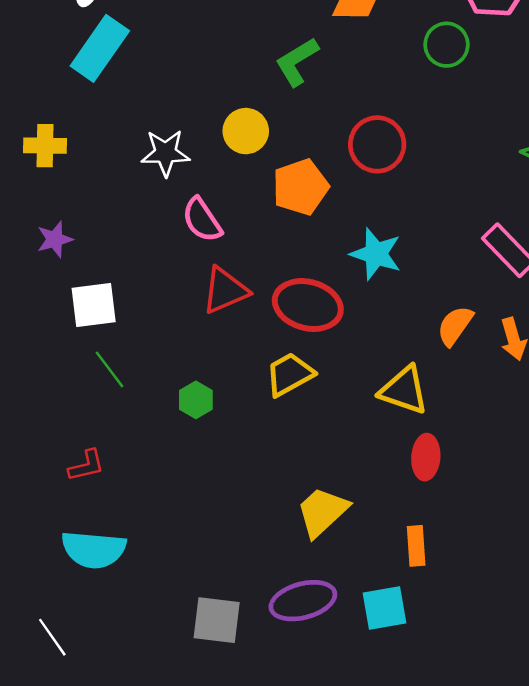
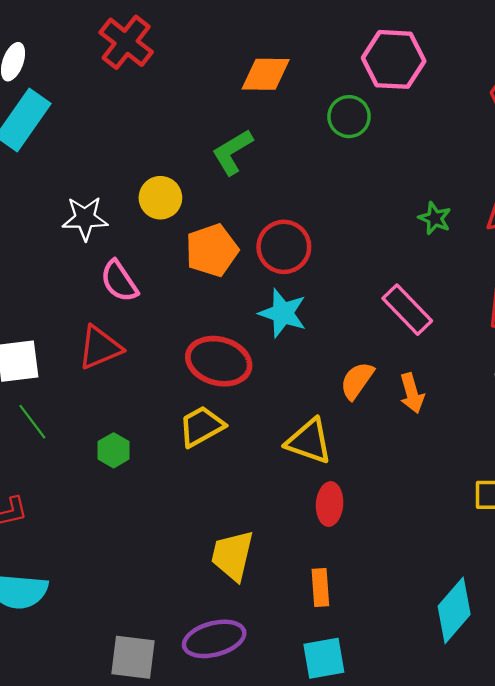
green L-shape: (297, 62) -> (232, 152), moved
red circle: (377, 144) -> (284, 247), moved
red triangle: (225, 290) -> (100, 347), moved
yellow trapezoid: (322, 512) -> (232, 555), turned -34
cyan square: (384, 608) -> (324, 658), moved

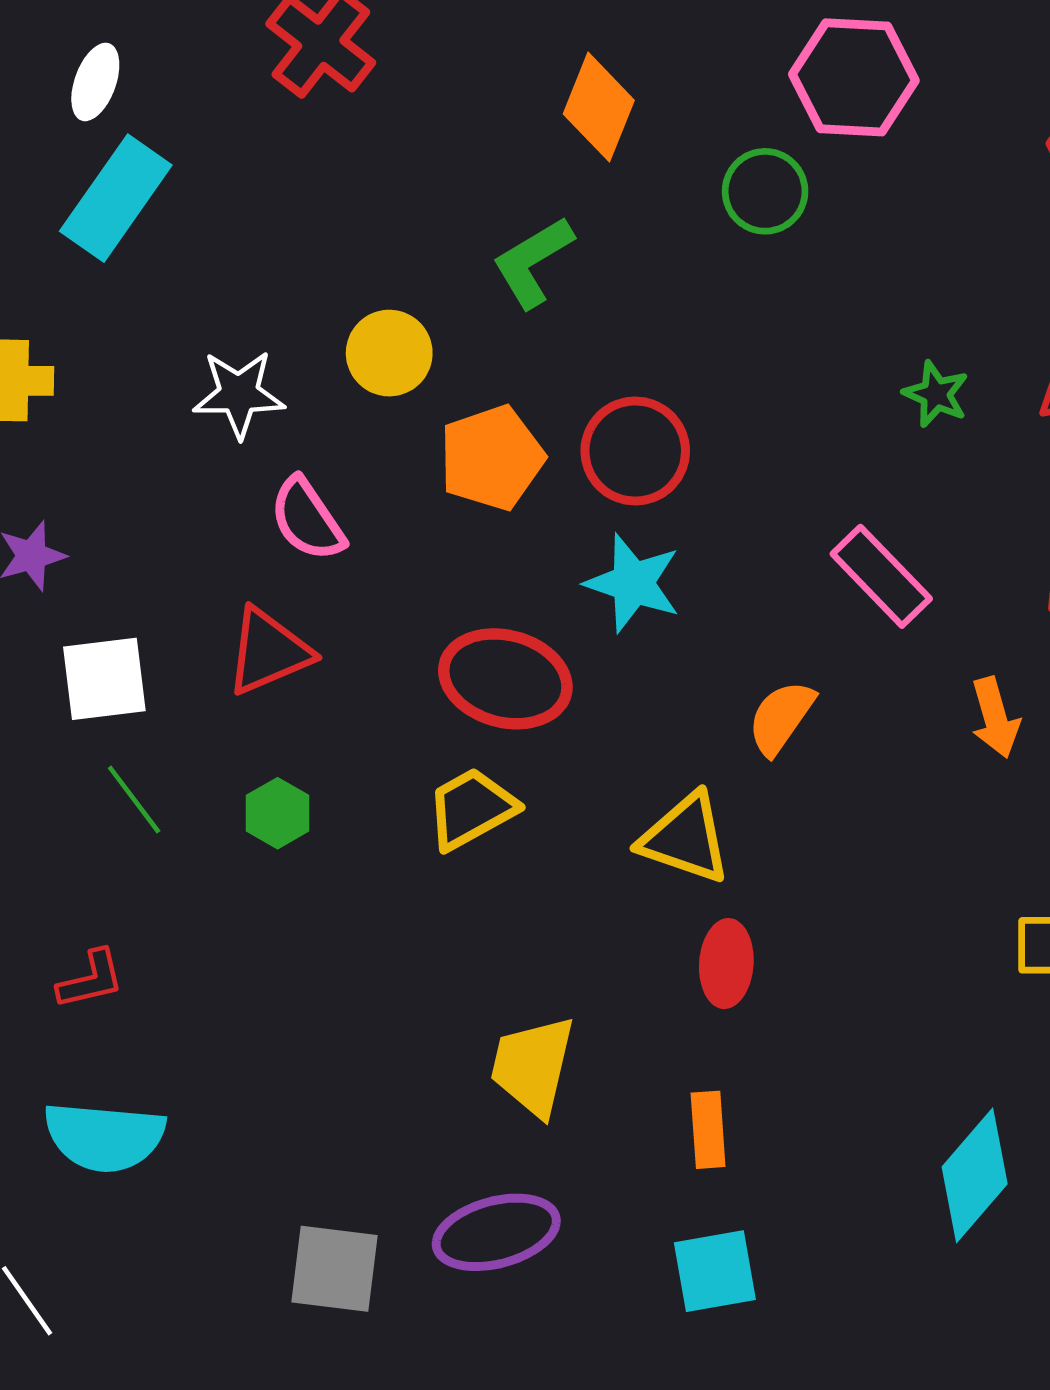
orange diamond: (266, 74) -> (599, 107), turned -69
orange arrow: (412, 393) -> (995, 718), moved
green hexagon: (114, 450) -> (278, 813), moved

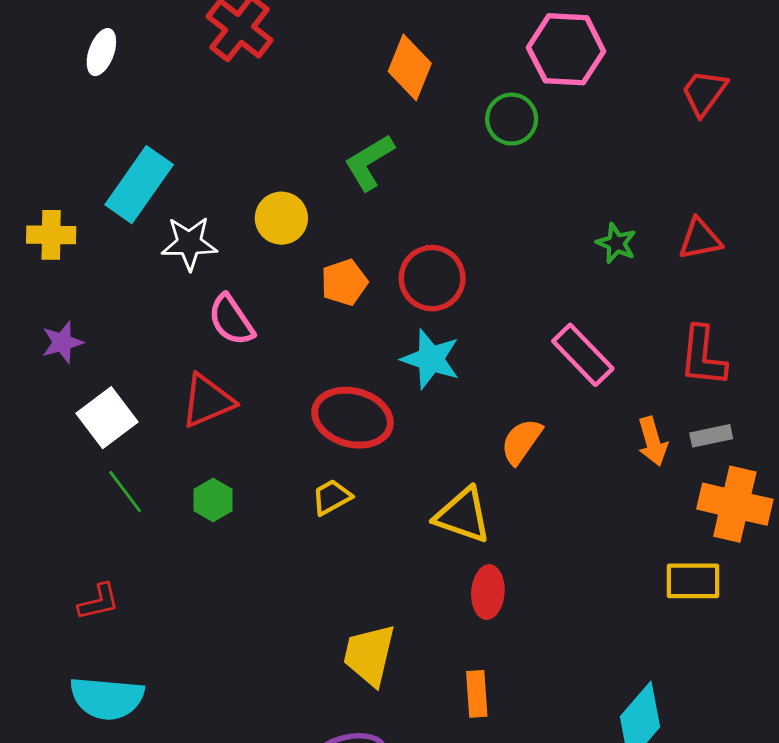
cyan rectangle: (116, 198) -> (139, 185), moved
orange pentagon: (492, 458) -> (344, 282), size x0.7
white square: (104, 679) -> (107, 418), turned -30
yellow trapezoid: (471, 809) -> (332, 497), size x0.7

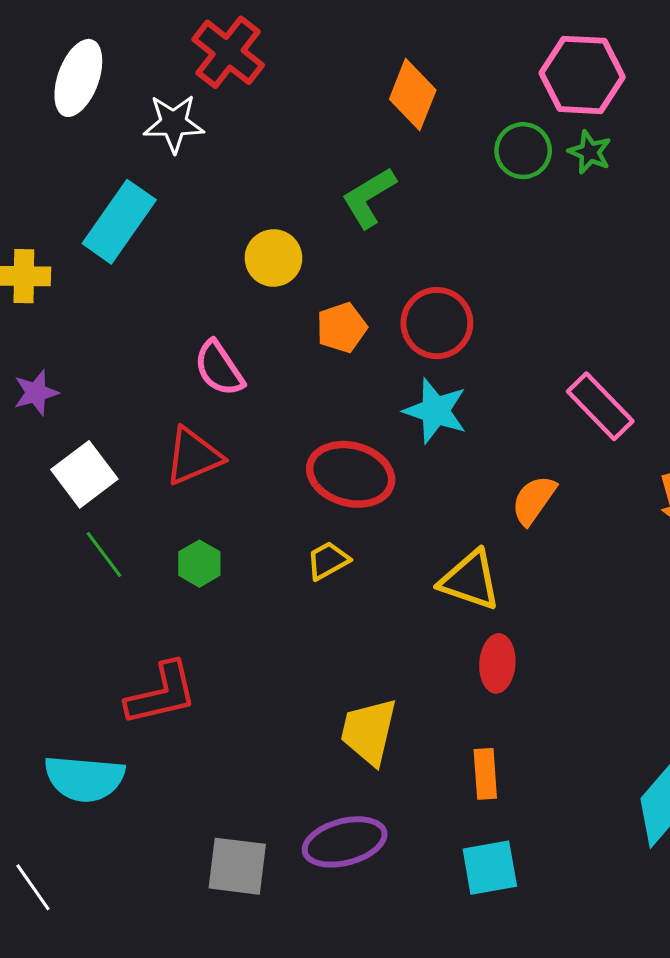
white ellipse: (101, 52) -> (78, 78), size x1.5
white star: (189, 243) -> (174, 123), moved
green star: (616, 243) -> (590, 152), moved
red L-shape: (99, 602) -> (162, 694), moved, size x1.6

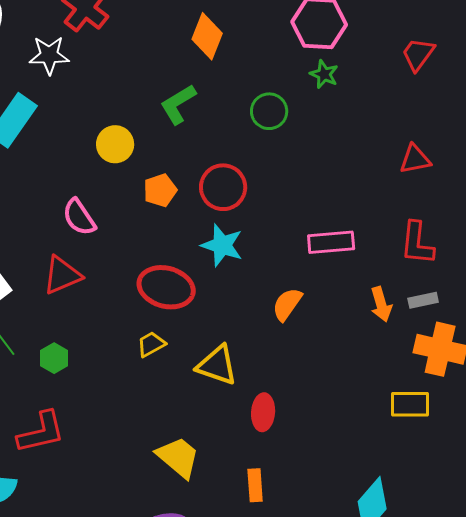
green circle: (523, 151) -> (269, 111), moved
pink rectangle: (600, 406) -> (331, 242), turned -51
green hexagon: (199, 564) -> (54, 358), moved
yellow triangle: (470, 580) -> (217, 365), moved
yellow trapezoid: (369, 732) -> (178, 457), turned 117

